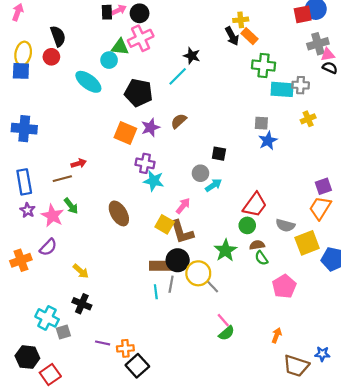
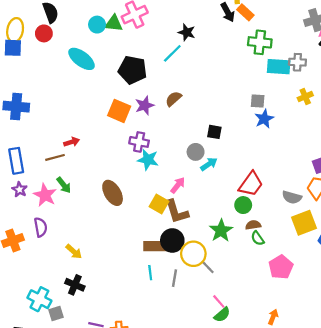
cyan circle: (109, 60) -> (97, 25), moved
gray semicircle: (285, 225) -> (292, 197), moved
purple semicircle: (48, 247) -> (41, 227), turned -54
gray line: (171, 284) -> (175, 278), moved

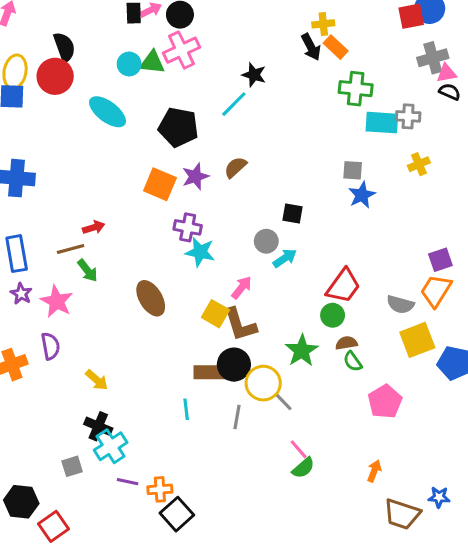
red circle: (44, 33) -> (55, 76), size x1.5
green arrow: (64, 185) -> (87, 271), moved
cyan line: (150, 273) -> (186, 409), moved
cyan cross: (39, 299) -> (111, 446), moved, turned 30

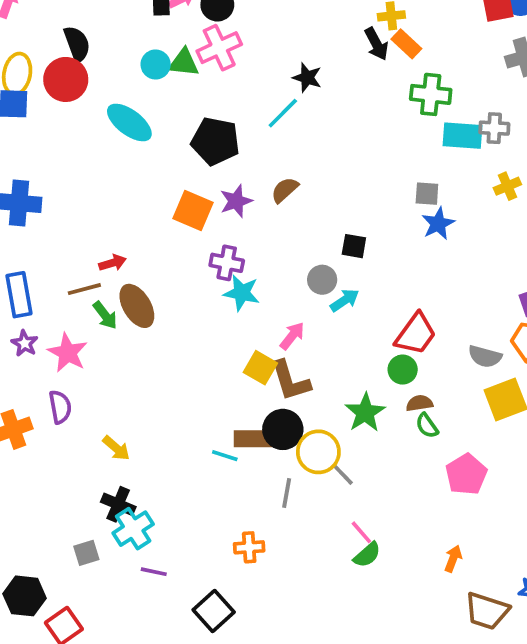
brown ellipse: (151, 298) -> (137, 306), moved
cyan line: (186, 409) -> (225, 456), moved, turned -65
orange cross: (160, 489) -> (249, 547), moved

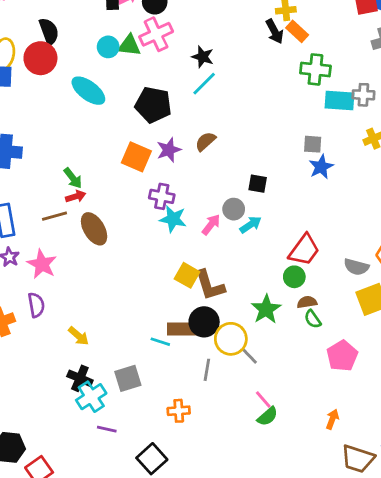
black star: (307, 78) -> (203, 57), moved
green arrow: (105, 315) -> (73, 178), moved
pink arrow: (292, 336) -> (211, 225), moved
gray square: (86, 553) -> (128, 378), moved, size x1.4

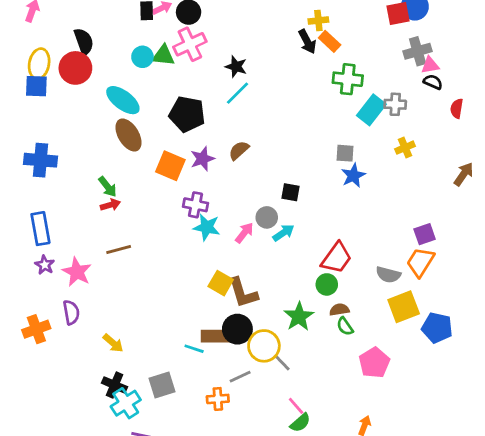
cyan rectangle: (339, 100) -> (371, 110), turned -56
brown line: (55, 216) -> (119, 250), moved
brown ellipse: (94, 229) -> (128, 135), moved
gray line: (207, 370) -> (240, 377), turned 55
orange cross: (179, 411) -> (218, 399), moved

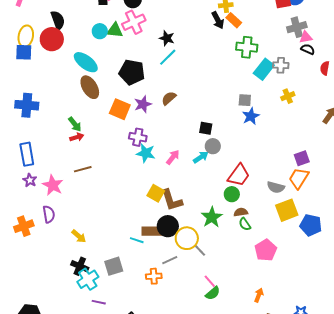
gray circle: (267, 217) -> (213, 146), moved

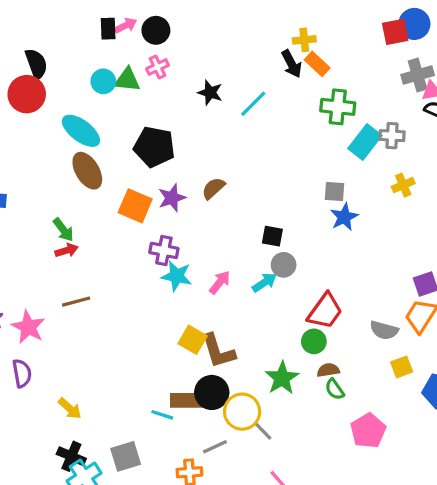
pink cross: (134, 22) -> (158, 67), size x0.6
cyan line: (168, 57) -> (253, 104), moved
yellow square: (287, 210) -> (402, 367), size x0.6

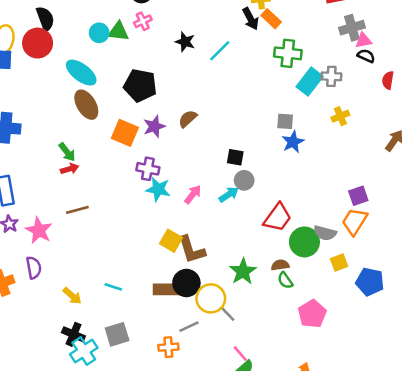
green circle: (314, 341) -> (304, 242), moved, size x1.5
cyan line: (162, 415) -> (113, 287), moved

